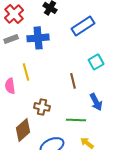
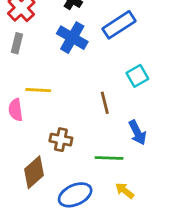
blue cross: (38, 38) -> (72, 38), moved, turned 35
gray rectangle: (11, 39) -> (17, 43), turned -56
yellow line: (26, 72) -> (38, 90), turned -72

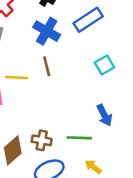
brown line: (105, 103) -> (47, 66), moved
brown cross: (61, 140) -> (42, 140), moved

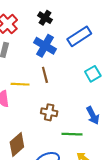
brown cross: (42, 140) -> (49, 112), moved

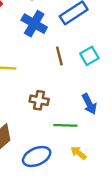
brown line: (45, 75) -> (59, 56), moved

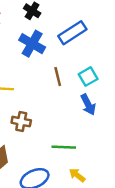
brown cross: (39, 100) -> (21, 122), moved
blue arrow: (89, 104) -> (88, 105), moved

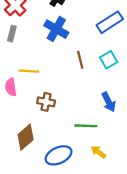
blue rectangle: (72, 33) -> (110, 22), moved
blue arrow: (88, 105) -> (109, 102), moved

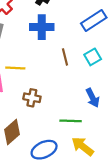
blue cross: (56, 29) -> (42, 27), turned -30
yellow arrow: (98, 152) -> (83, 146), size x1.5

